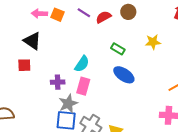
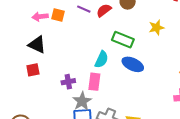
green rectangle: (118, 49) -> (123, 40), size x1.5
cyan semicircle: (82, 64) -> (102, 59), moved

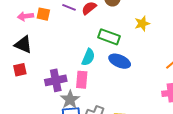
purple cross: (68, 82) -> (56, 80), size x1.5

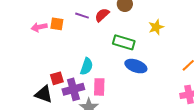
black triangle: (23, 44) -> (44, 94), moved
cyan semicircle: (88, 57) -> (87, 66), moved
red square: (20, 70) -> (57, 78), moved

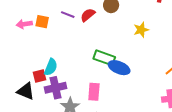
green rectangle: (124, 42) -> (104, 58), moved
cyan semicircle: (87, 66) -> (51, 67), moved
pink rectangle: (99, 87) -> (94, 92), moved

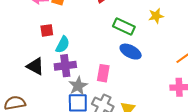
green rectangle: (104, 58) -> (124, 26), moved
red square: (40, 76) -> (47, 30), moved

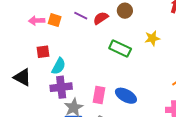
blue ellipse: (131, 52) -> (126, 96), moved
black triangle: (35, 66) -> (22, 77), moved

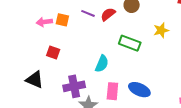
red square: (43, 52) -> (53, 53), turned 32
cyan semicircle: (59, 66) -> (102, 64), moved

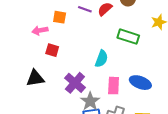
pink arrow: (44, 22) -> (40, 30), moved
black triangle: (35, 80) -> (35, 78), turned -30
purple cross: (74, 86) -> (75, 83), turned -35

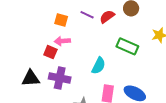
pink arrow: (40, 30) -> (62, 41), moved
purple cross: (75, 83) -> (60, 78), moved, turned -35

